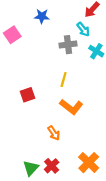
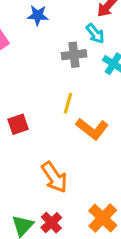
orange L-shape: (71, 107) -> (92, 129), moved
orange arrow: (54, 133) -> (54, 177), size x1.5

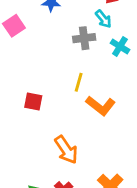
red square: (18, 124) -> (33, 102), turned 30

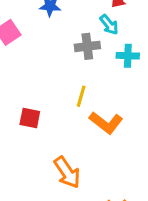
cyan cross: (120, 46) -> (128, 56), turned -30

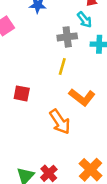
yellow line: (81, 96) -> (62, 66), moved
orange arrow: (67, 172) -> (60, 122), moved

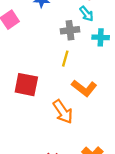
red square: (22, 93) -> (26, 85), size x1.5

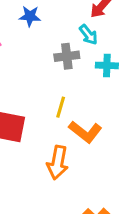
yellow line: (65, 59) -> (61, 107), moved
orange arrow: (63, 112) -> (58, 163), turned 45

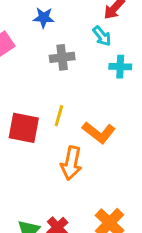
gray cross: (67, 56) -> (62, 57), moved
yellow line: (61, 107) -> (59, 116), moved

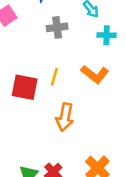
orange L-shape: (99, 132) -> (95, 74), moved

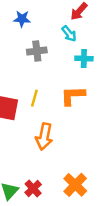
orange L-shape: (95, 74) -> (73, 96), turned 140

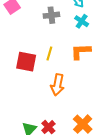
cyan cross: (84, 58) -> (82, 21), moved, turned 32

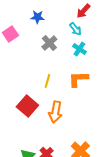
gray cross: (51, 15) -> (49, 43), turned -35
red square: (26, 62) -> (27, 106), moved, turned 30

